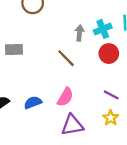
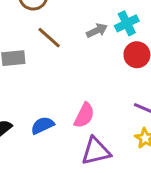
gray arrow: (80, 33) -> (97, 31), turned 63
brown line: (66, 58) -> (49, 38), moved

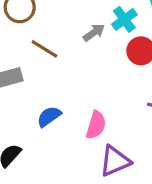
blue semicircle: (42, 125) -> (49, 116), moved

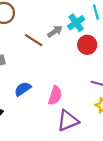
brown line: (44, 49) -> (34, 40), moved

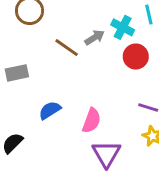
cyan cross: (76, 23) -> (123, 27), turned -30
purple triangle: (68, 121) -> (106, 154), turned -40

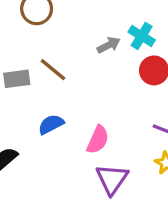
brown line: (67, 48) -> (53, 70), moved

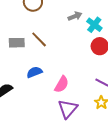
gray arrow: (109, 45) -> (75, 16), moved

